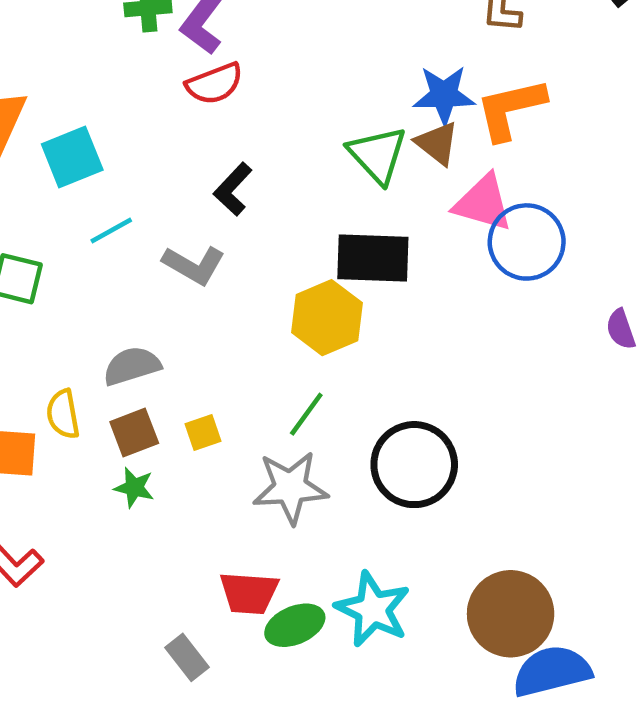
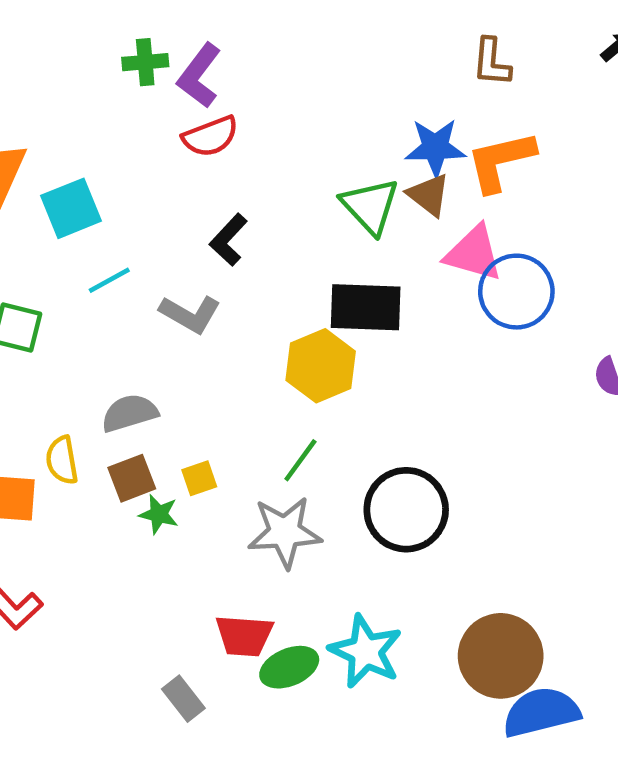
green star: (134, 488) -> (159, 514), moved

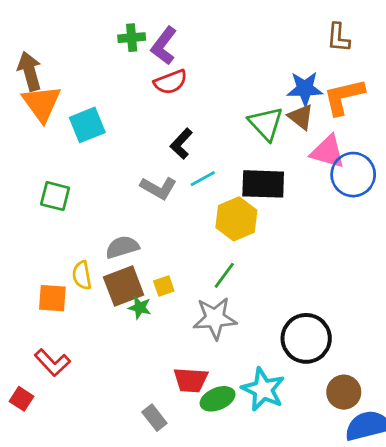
cyan line: (109, 280) -> (203, 179), moved
brown square: (132, 478) -> (124, 286), size x1.4
black circle: (406, 510) -> (306, 338), moved
brown circle: (501, 656) -> (344, 392), size x0.7

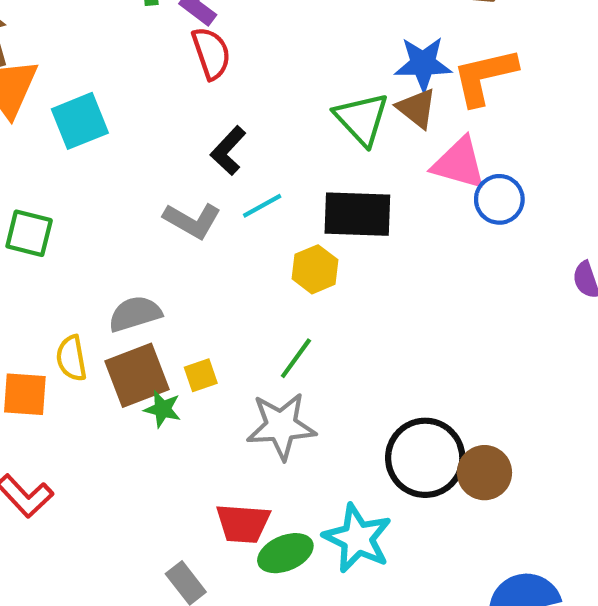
red semicircle: (171, 82) -> (211, 53), turned -88
blue circle: (353, 175) -> (499, 199), size x0.7
yellow hexagon: (236, 219) -> (315, 269), size x0.7
brown circle: (344, 392) -> (484, 473), moved

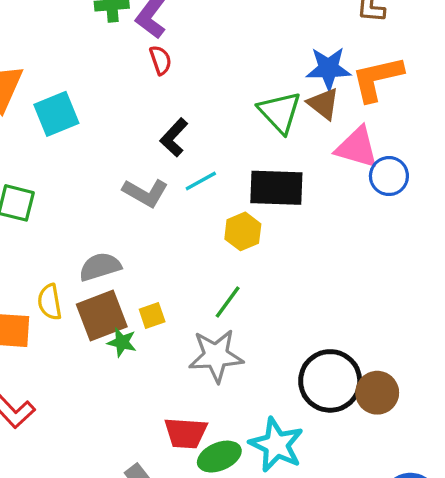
red semicircle: (211, 53) -> (161, 60), size x0.7

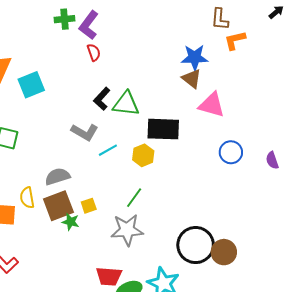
orange L-shape: (377, 79) -> (235, 40), moved, size x0.7
green triangle: (280, 112) -> (126, 104), moved, turned -40
blue circle: (389, 176) -> (231, 152), moved
cyan line: (201, 181) -> (108, 150), moved

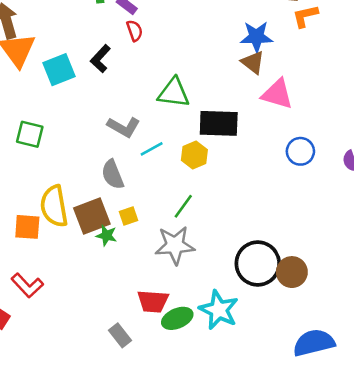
black L-shape: (102, 99) -> (100, 59), moved
gray semicircle: (57, 176) -> (113, 174), moved, turned -95
yellow semicircle: (27, 198) -> (54, 206), size x1.6

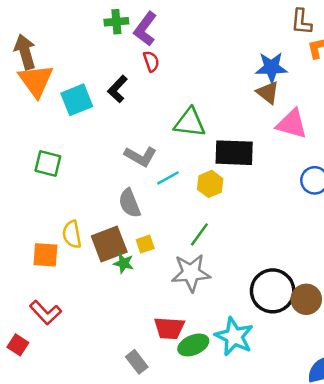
yellow semicircle: (54, 206) -> (72, 234), size x0.7

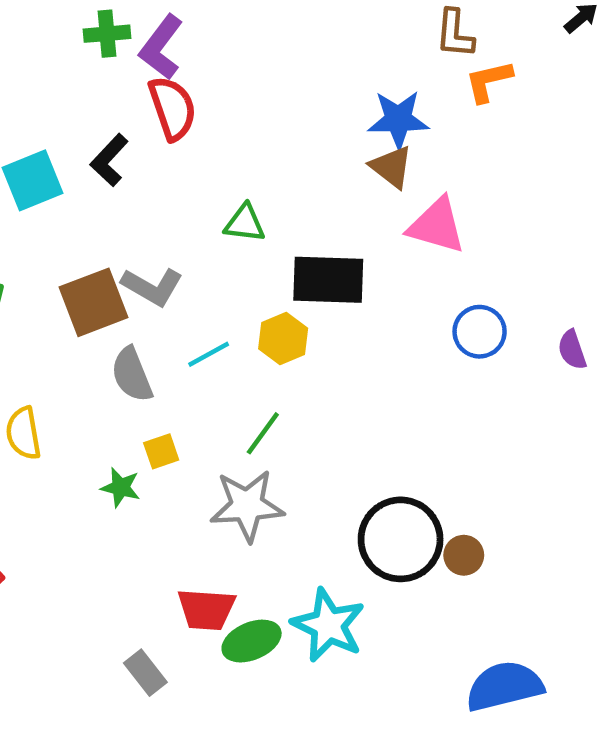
red semicircle: (151, 61) -> (172, 108), size x1.6
green triangle: (190, 123) -> (245, 223), size x0.7
cyan line: (168, 178) -> (209, 354), moved
brown square: (109, 244) -> (93, 302), moved
brown circle: (306, 299) -> (464, 555), size x0.7

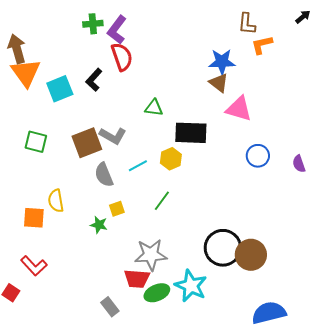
gray star: (247, 506) -> (151, 255), moved
brown circle: (464, 555) -> (251, 255), size x1.8

